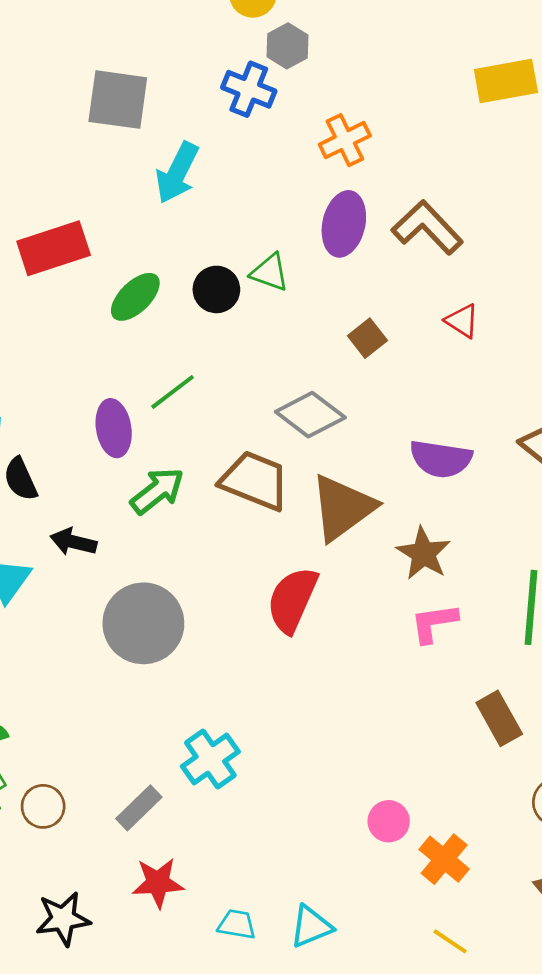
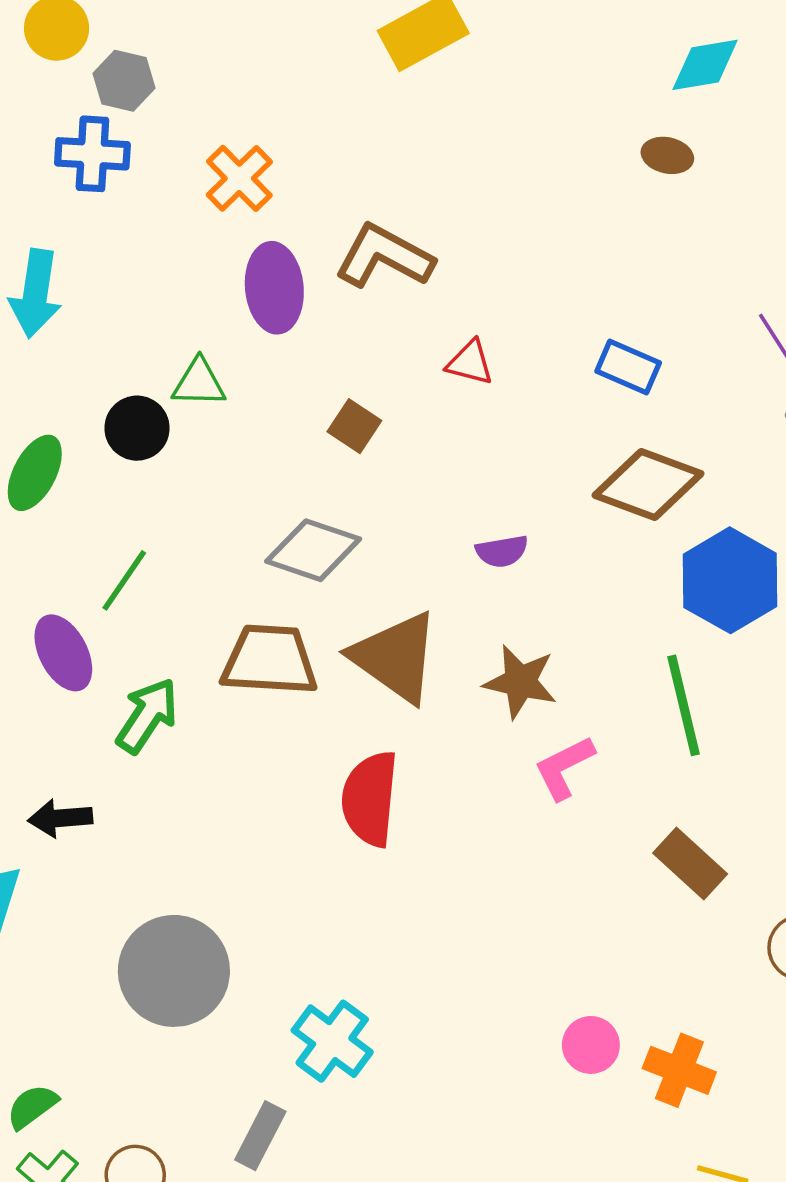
purple semicircle: (441, 459) -> (502, 551), size x0.6
brown triangle: (343, 508) -> (395, 657), turned -30
gray circle: (143, 623) -> (174, 971), moved

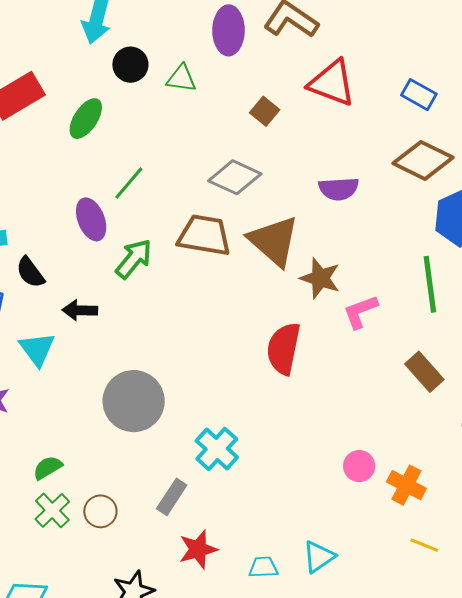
red triangle: (470, 363) -> (332, 83), size x1.8
black circle: (137, 428) -> (130, 65), moved
purple semicircle: (502, 551) -> (339, 189), size x1.4
brown star: (520, 682) -> (320, 278), moved
red semicircle: (370, 799) -> (284, 349), moved

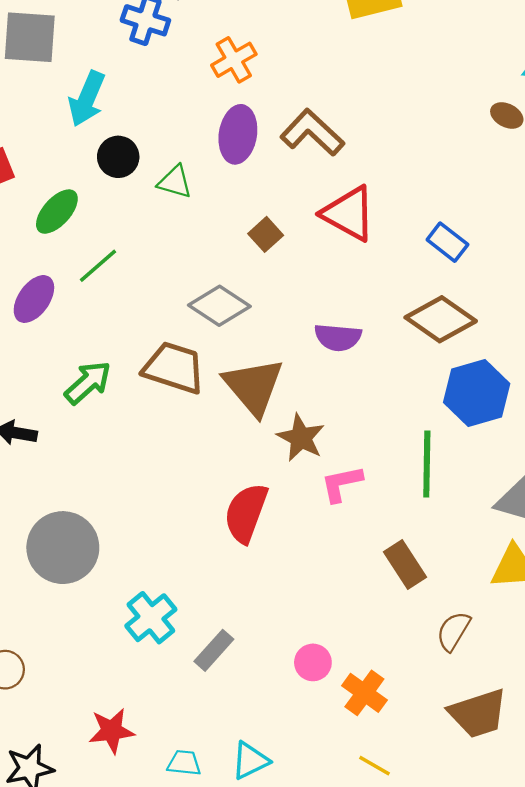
green line: (129, 183) -> (98, 266), moved
purple ellipse: (91, 219) -> (34, 299), moved, turned 48
gray rectangle: (172, 497) -> (214, 650), moved

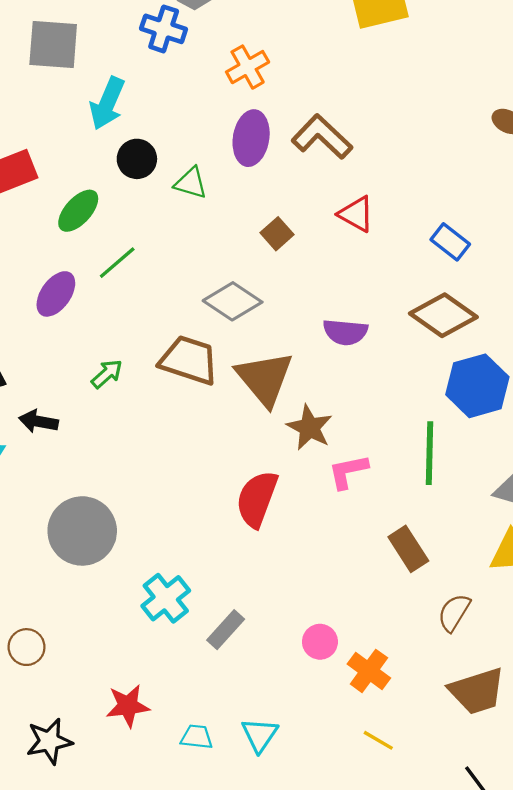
red triangle: (349, 214) -> (356, 214), size x0.7
green arrow: (88, 383) -> (107, 374), size x0.7
cyan triangle: (250, 761) -> (260, 735), turned -30

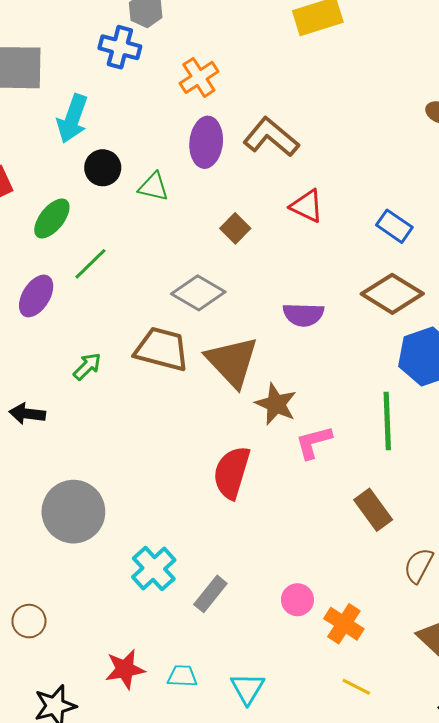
cyan trapezoid: (197, 737) -> (182, 676), moved

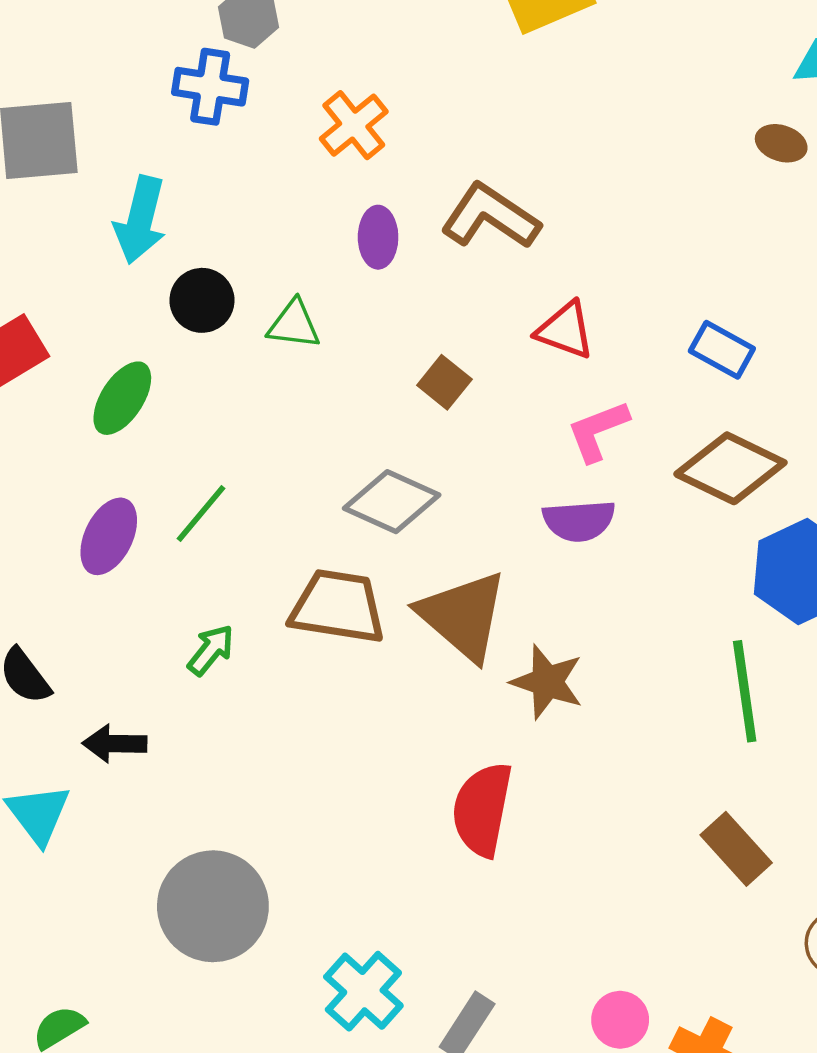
purple ellipse: (206, 142) -> (378, 237), size x0.7
green line: (90, 264) -> (201, 513), moved
pink L-shape: (314, 442) -> (598, 431), moved

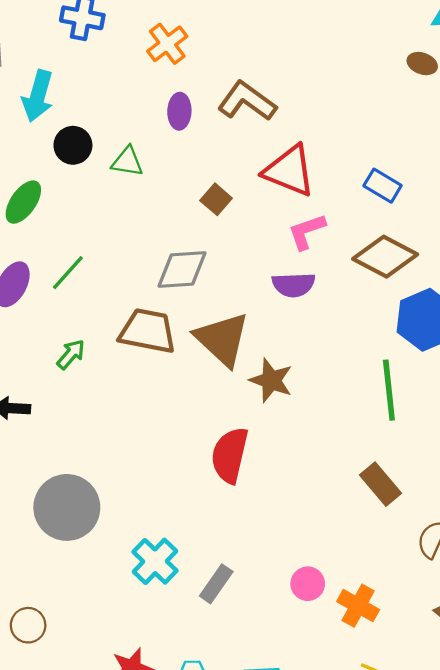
red triangle: (565, 330) -> (289, 171), size x1.5
gray diamond: (392, 502) -> (182, 269), turned -30

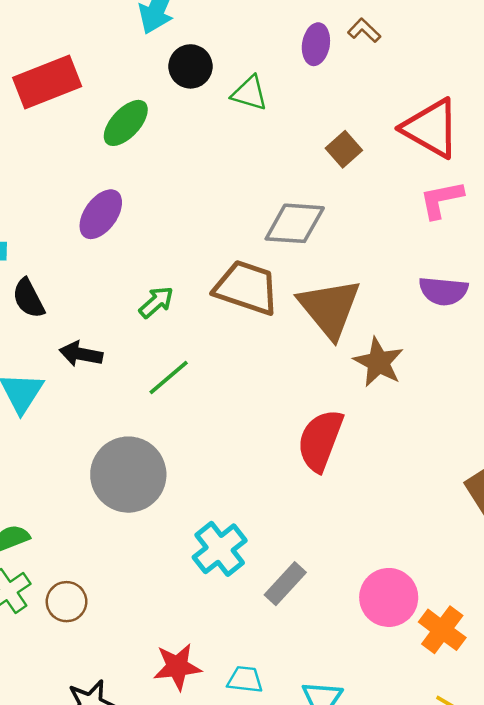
brown L-shape: (247, 101) -> (364, 30), moved, size x0.5
green line: (68, 273) -> (169, 377), moved
purple semicircle: (294, 285) -> (443, 291), moved
pink circle: (308, 584) -> (389, 597), size x1.5

